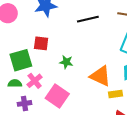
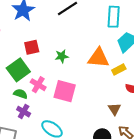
green semicircle: (15, 83) -> (20, 94), turned 40
purple cross: (24, 103) -> (24, 112), moved, turned -32

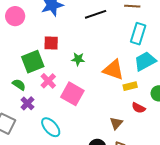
green semicircle: (20, 94) -> (19, 85), moved

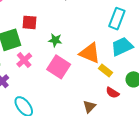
yellow rectangle: (130, 86) -> (106, 70), turned 48
pink square: (72, 94) -> (59, 67), moved

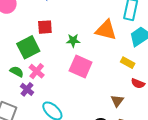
orange triangle: (90, 53) -> (106, 30), moved
pink cross: (24, 60) -> (37, 71), moved

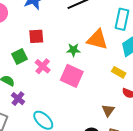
green star: (73, 41) -> (73, 50), moved
green square: (28, 47) -> (19, 57), size x0.7
pink cross: (37, 71) -> (43, 66), moved

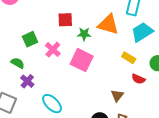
red square: (36, 36) -> (65, 20), moved

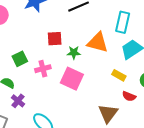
pink cross: (53, 50) -> (43, 69), turned 35
brown triangle: (117, 96) -> (108, 113), size x1.5

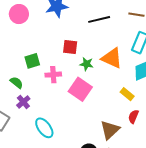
red semicircle: (129, 96) -> (133, 117), turned 80

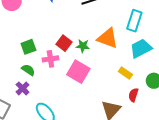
red square: (70, 47) -> (64, 43), moved, turned 35
green semicircle: (16, 83) -> (28, 70), moved

